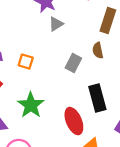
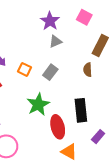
gray rectangle: (73, 63) -> (50, 72), moved
green star: (31, 105) -> (38, 104), moved

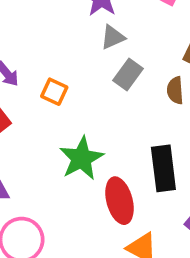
gray rectangle: (50, 72) -> (128, 74), moved

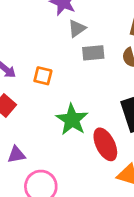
gray rectangle: (128, 74) -> (93, 53), turned 60

